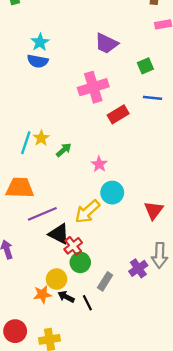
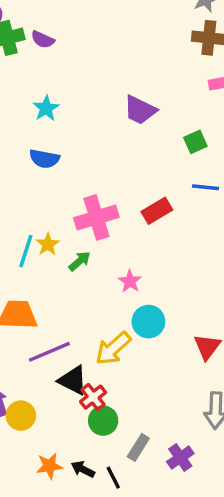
blue semicircle: (38, 61) -> (44, 159), moved
pink cross: (93, 87) -> (96, 217), moved
purple cross: (138, 268) -> (180, 458), moved
yellow circle: (57, 279) -> (21, 416), moved

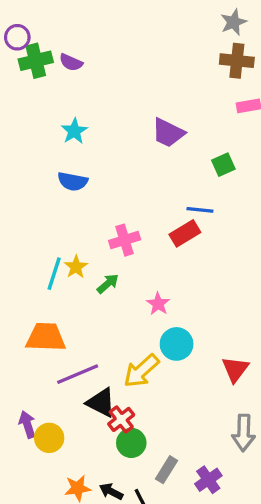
blue line: (206, 187) -> (200, 210), moved
pink cross: (96, 217) -> (125, 240), size x0.7

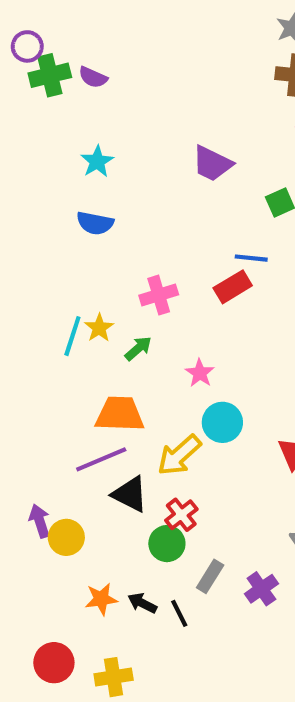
orange trapezoid: (46, 337) -> (120, 414), moved
red cross: (121, 419) -> (181, 515), moved

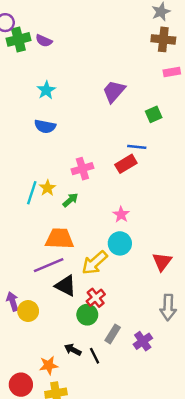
purple trapezoid: (212, 164) -> (114, 91), turned 105
pink star: (200, 373) -> (121, 214), moved
orange star: (101, 599) -> (49, 365), moved

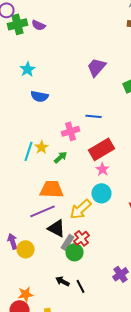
cyan star: (46, 90) -> (28, 69), moved
blue line: (137, 147) -> (94, 116), moved
red rectangle: (126, 164) -> (102, 149), moved, size x1.4
gray rectangle: (113, 334) -> (68, 242), moved
orange star: (49, 365) -> (26, 294), moved

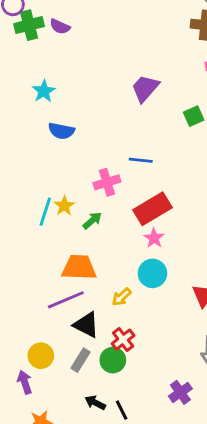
yellow arrow: (80, 209) -> (122, 297), size x0.6
purple arrow: (12, 241) -> (25, 382), moved
gray rectangle: (68, 242) -> (80, 360), moved

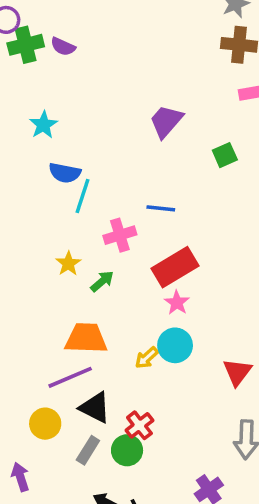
cyan line: (45, 212) -> (83, 196), moved
yellow arrow: (122, 297) -> (147, 358), moved
yellow circle: (41, 356) -> (45, 424), moved

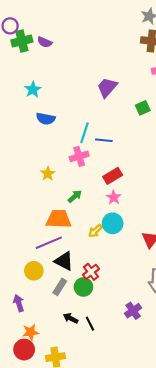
cyan line: (83, 196) -> (85, 133), moved
red rectangle: (175, 267) -> (113, 176), size x0.7
green arrow: (102, 281) -> (75, 196), moved

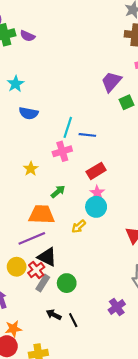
purple trapezoid: (107, 87) -> (111, 82), moved
cyan circle: (113, 223) -> (96, 207), moved
red cross: (91, 272) -> (36, 270), moved

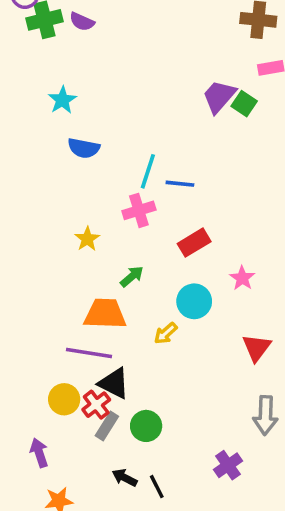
green square: (127, 102) -> (244, 104), moved, turned -32
pink star: (97, 193) -> (242, 278), moved
purple line: (32, 238) -> (89, 353), turned 32

